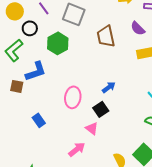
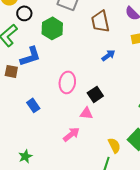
blue arrow: (109, 87) -> (108, 55), moved
pink triangle: (92, 128) -> (86, 113), turned -32

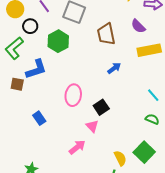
pink triangle: (86, 113) -> (92, 126), turned 40

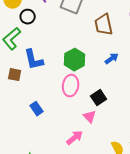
green hexagon: (58, 41) -> (75, 60), moved
blue L-shape: (36, 69) -> (34, 60), turned 95

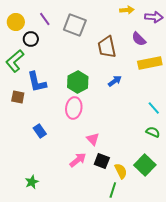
black square: (99, 98) -> (102, 161), moved, turned -35

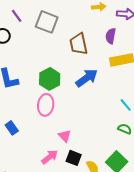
purple semicircle: (139, 39) -> (111, 36), turned 56
blue arrow: (115, 81) -> (87, 78), size x1.6

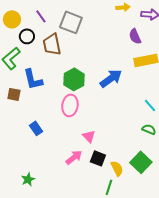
purple semicircle: (111, 36) -> (135, 36), turned -35
brown trapezoid: (79, 44) -> (52, 44), moved

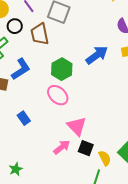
blue arrow: (111, 78) -> (97, 55), moved
blue L-shape: (33, 79) -> (21, 69), turned -110
pink ellipse: (70, 105) -> (58, 95), turned -55
pink triangle: (89, 136) -> (77, 126), size x1.5

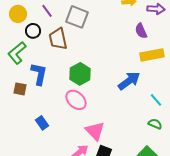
blue arrow: (97, 55) -> (129, 81), moved
blue L-shape: (21, 69) -> (39, 74), turned -45

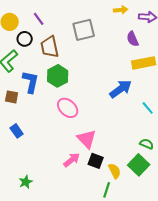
gray square: (77, 17) -> (84, 30), moved, turned -35
green hexagon: (80, 74) -> (58, 76), moved
blue rectangle: (42, 123) -> (17, 131), moved
green semicircle: (155, 124) -> (147, 144), moved

